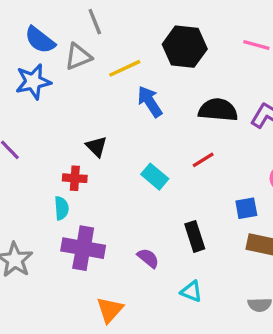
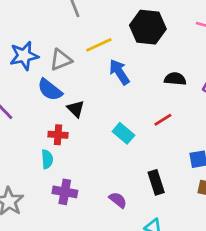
blue semicircle: (40, 40) -> (50, 90), moved
gray triangle: (78, 57) -> (61, 60), moved
black semicircle: (218, 110) -> (175, 79), size x0.7
purple cross: (83, 248) -> (65, 192), size x0.7

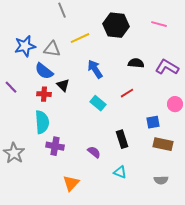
gray triangle: (61, 60) -> (52, 49), turned 30
blue arrow: (119, 72) -> (95, 69), moved
red cross: (58, 135) -> (44, 94), moved
cyan semicircle: (47, 159) -> (42, 122), size x1.6

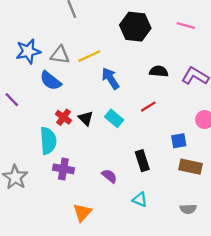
yellow line: (80, 38) -> (89, 56), moved
black triangle: (63, 85) -> (86, 118), moved
red cross: (44, 94) -> (63, 117), moved, turned 32

